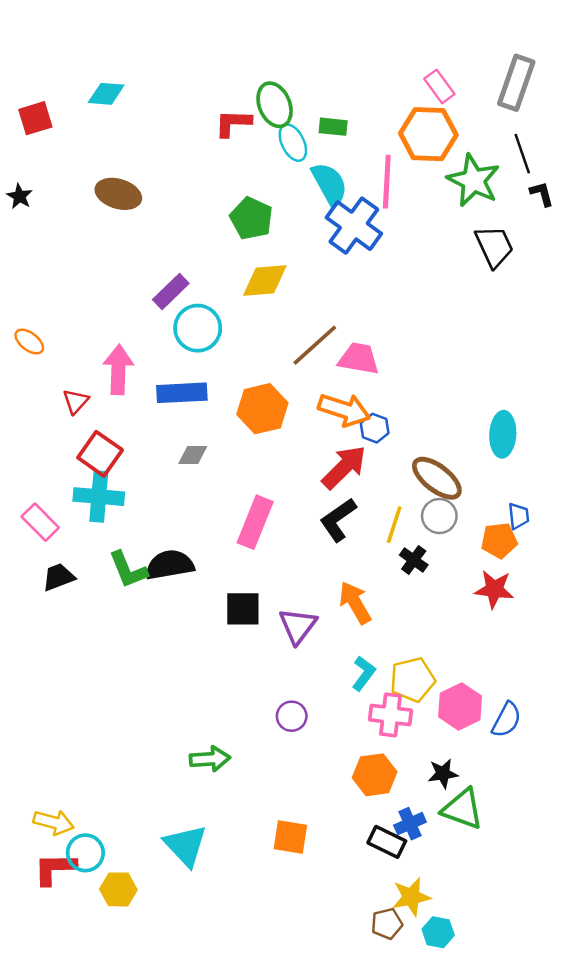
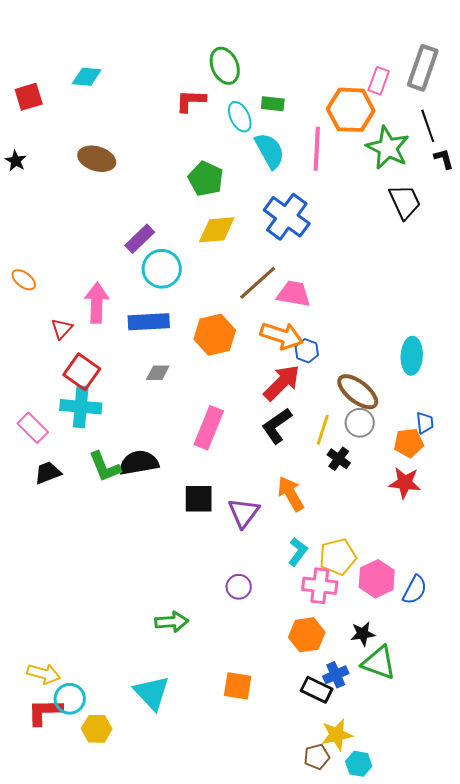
pink rectangle: (439, 86) -> (379, 81), moved, turned 56
green ellipse: (275, 105) -> (225, 66), moved
blue cross: (354, 226) -> (287, 217), moved

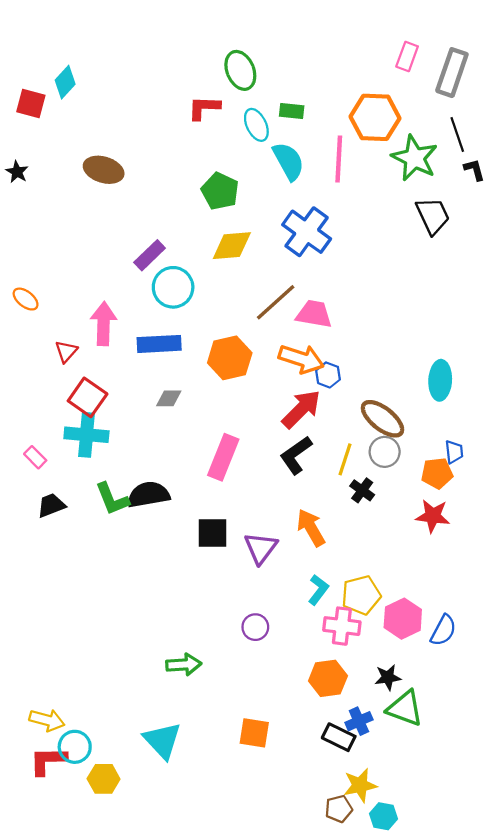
cyan diamond: (87, 77) -> (65, 82), moved, turned -52
pink rectangle: (379, 81) -> (407, 56), moved
red square: (29, 97) -> (31, 104), turned 32
pink rectangle: (33, 428) -> (35, 457), size x0.7

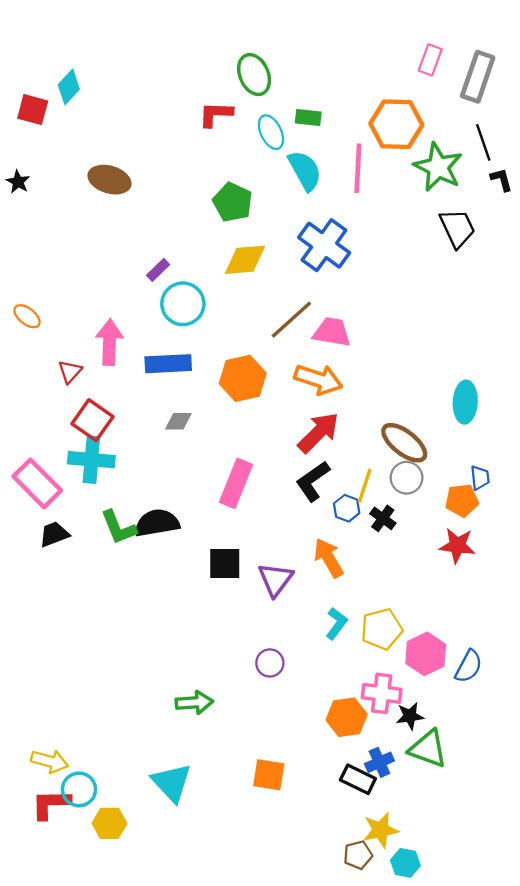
purple rectangle: (150, 255) -> (158, 270), size x0.7
blue hexagon: (328, 375) -> (347, 508), moved
pink rectangle: (35, 457) -> (37, 483), size x2.0
pink cross: (342, 626) -> (382, 693), moved

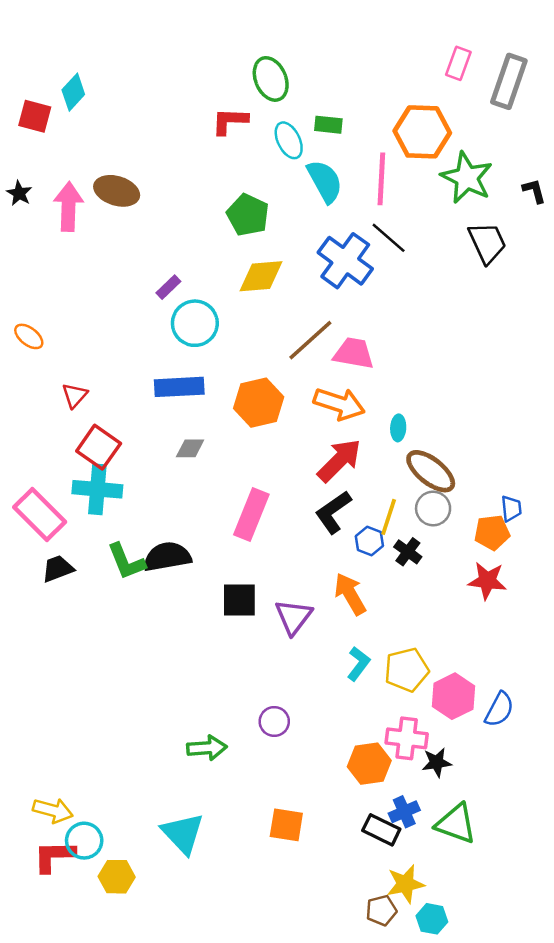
black line: (483, 142) -> (389, 238), moved, turned -30
pink arrow: (109, 342) -> (69, 207), moved
cyan ellipse: (465, 402) -> (398, 428), moved, size x0.6
purple circle: (270, 663) -> (274, 721), moved
green triangle: (428, 749) -> (456, 824), moved

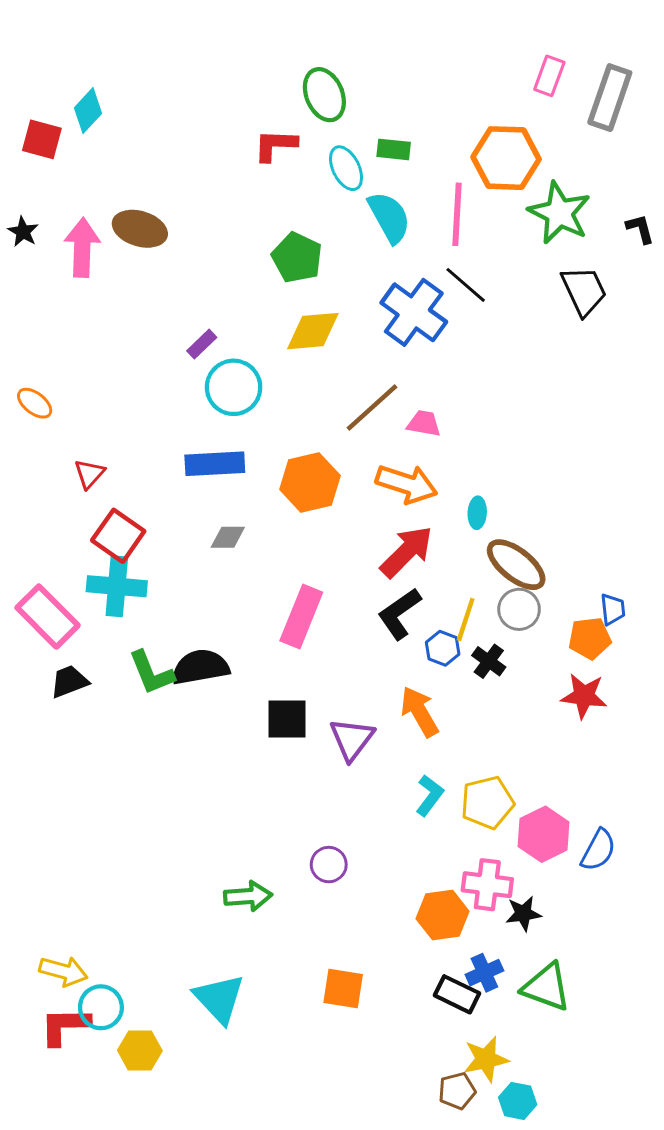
pink trapezoid: (354, 353) -> (424, 423), size x0.7

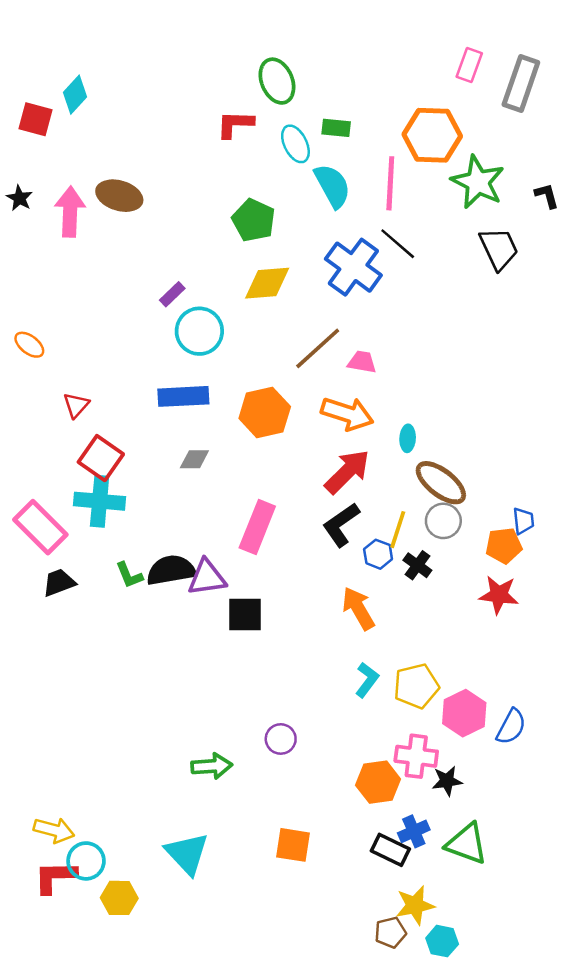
green L-shape: (151, 673) -> (129, 575), size x0.7
purple triangle: (352, 739) -> (207, 578), moved, turned 45

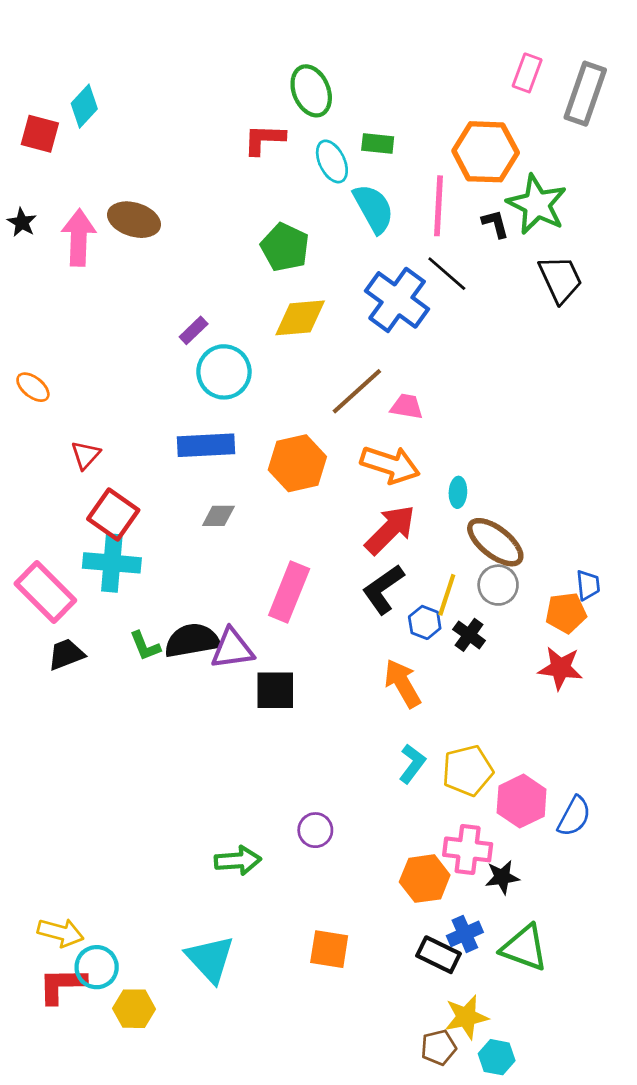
black L-shape: (547, 196) -> (495, 224), moved

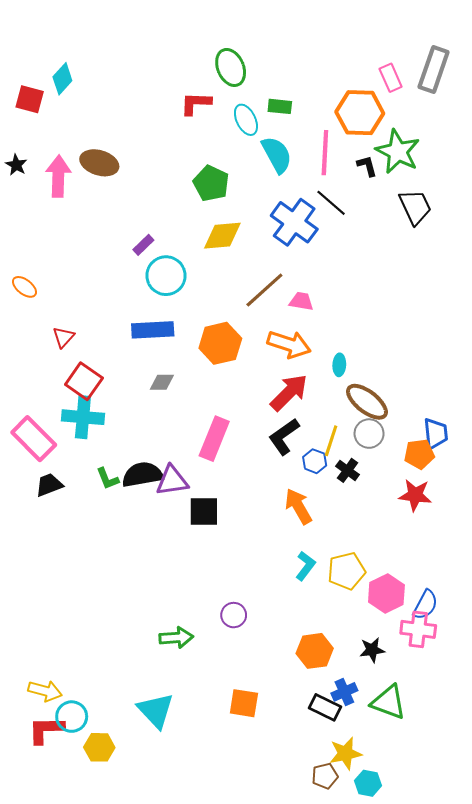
pink rectangle: (527, 73) -> (391, 78), moved, turned -44
blue trapezoid: (588, 585) -> (436, 434), size x1.4
pink cross: (468, 849) -> (418, 629), moved

